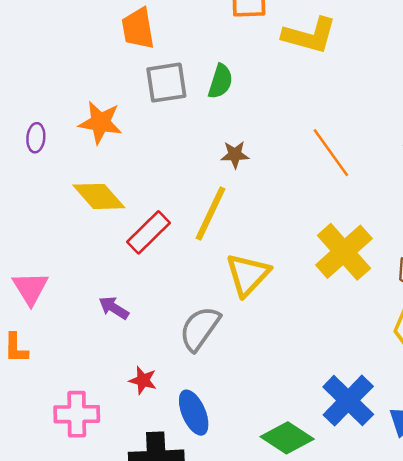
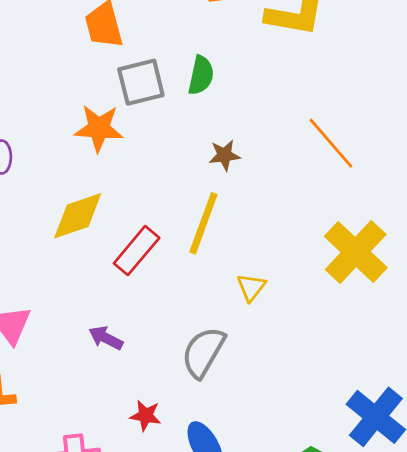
orange star: (100, 122) -> (99, 128), moved
yellow diamond: (99, 196) -> (78, 216), turned -62
yellow triangle: (248, 275) -> (251, 287), size x0.6

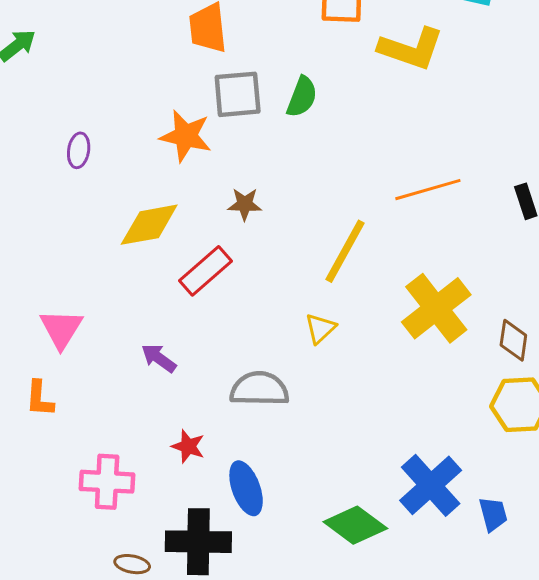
orange line: (331, 143) -> (428, 190), turned -74
brown star: (224, 155) -> (245, 204), moved
yellow line: (203, 223) -> (345, 251), moved
gray semicircle: (203, 352) -> (259, 389), turned 52

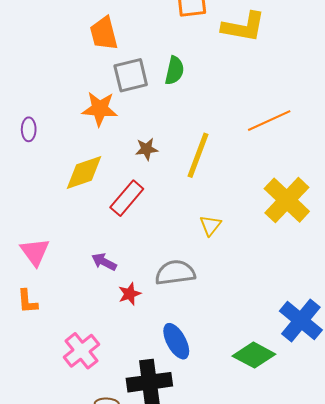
yellow line: (345, 251) -> (198, 155), moved
red star: (188, 446) -> (129, 294), moved, turned -30
pink cross: (107, 482) -> (81, 351), turned -33

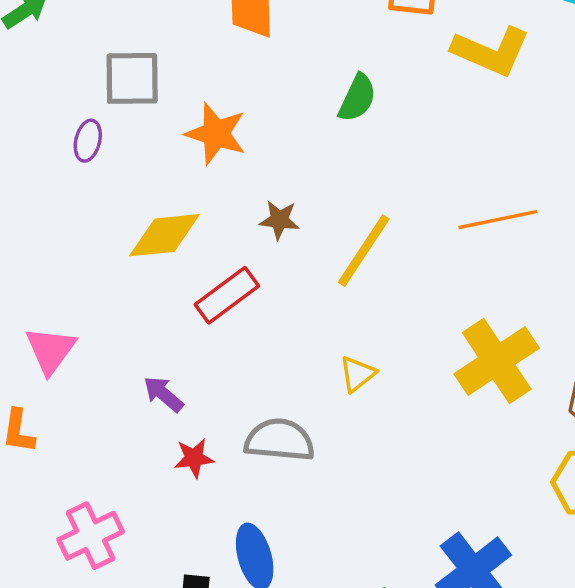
gray square: (131, 75) -> (132, 78), moved

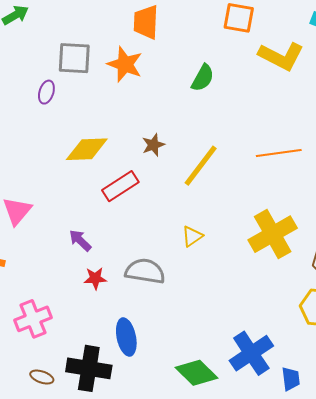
orange star: (216, 134) -> (125, 64), moved
brown star: (279, 220) -> (153, 145), turned -30

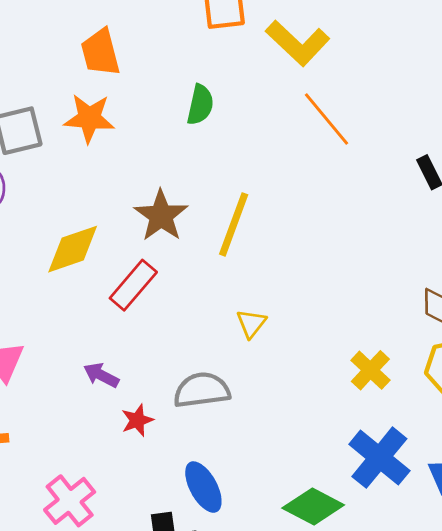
yellow L-shape: (281, 56) -> (298, 43), turned 33
brown star: (153, 145) -> (161, 216), size x1.6
orange line: (279, 153) -> (326, 119), moved, turned 75
yellow cross: (273, 234) -> (370, 370), moved, size x0.6

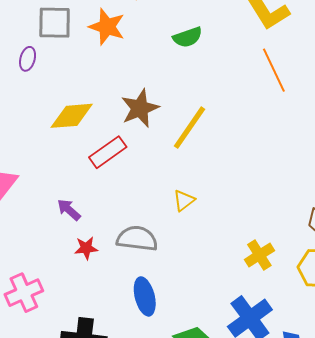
green semicircle: (200, 105) -> (188, 37), turned 44
blue ellipse: (203, 487) -> (145, 296), moved

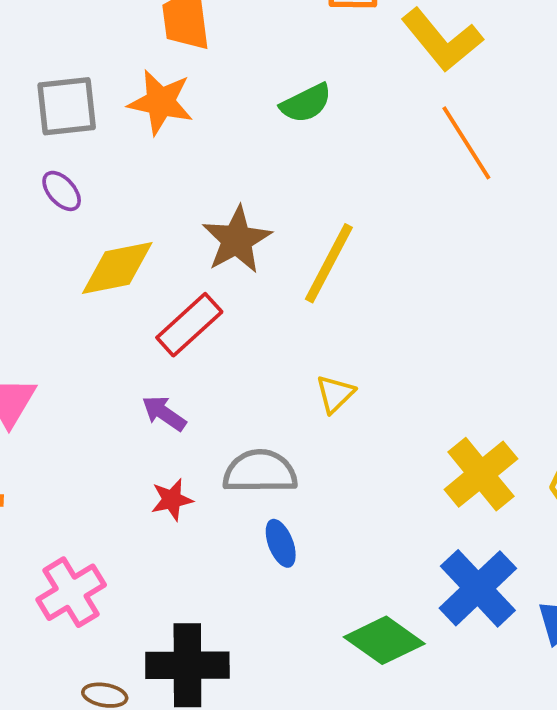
purple ellipse: (28, 59) -> (62, 191), moved, turned -50
purple arrow: (69, 210) -> (164, 413), moved
yellow cross: (259, 255) -> (481, 474), size x1.4
blue ellipse: (145, 296) -> (281, 543), moved, size x0.7

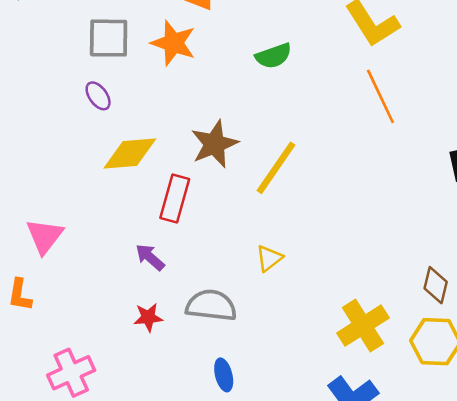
red rectangle: (189, 325) -> (175, 198), turned -39
blue ellipse: (281, 543) -> (224, 375), moved

